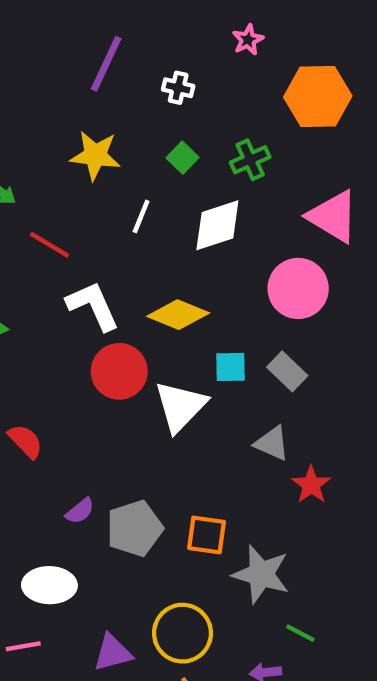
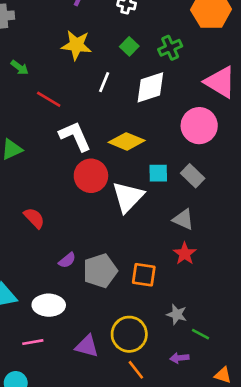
red star: (311, 485) -> (185, 254), moved
gray star: (261, 574) -> (177, 314), moved, size x0.6
purple triangle: (113, 653) -> (87, 346), turned 30

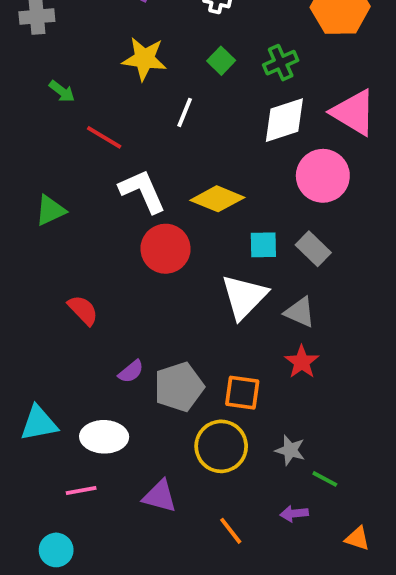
white diamond: (150, 87) -> (284, 120), moved
white triangle: (128, 197) -> (244, 297), moved
yellow circle: (129, 334) -> (221, 446), moved

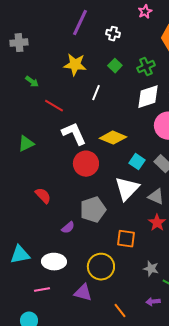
cyan square: (263, 245) -> (137, 162), turned 35
gray pentagon: (179, 387) -> (93, 210), moved
yellow circle: (221, 446) -> (101, 267), moved

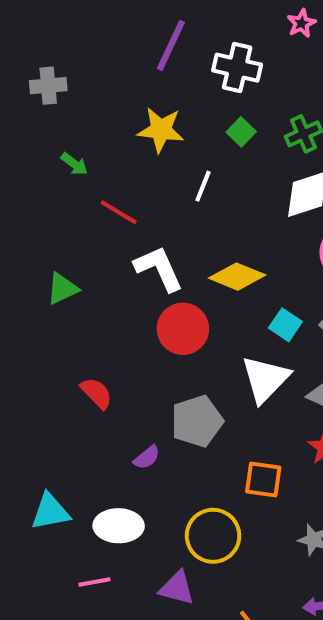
white cross: (113, 34) -> (237, 68), size x1.6

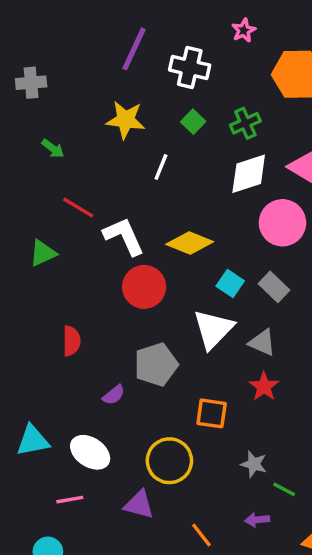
red line: (119, 212) -> (78, 208), moved
red semicircle: (96, 393) -> (72, 341), turned 44
white ellipse: (119, 526) -> (90, 452), turned 33

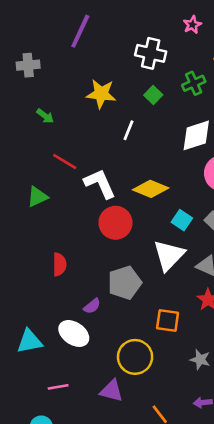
purple line: (134, 49) -> (80, 31), moved
green cross: (245, 123) -> (194, 83), moved
white ellipse: (90, 452) -> (74, 333), moved

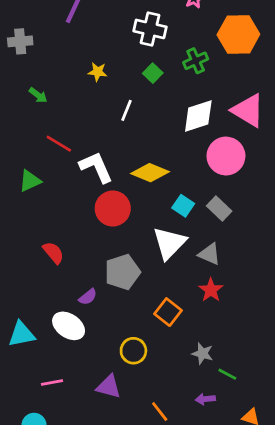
yellow star: (101, 94) -> (98, 72), size x0.6
red semicircle: (59, 264) -> (53, 253), turned -40
orange square: (168, 320) -> (168, 312), turned 30
yellow circle: (135, 357) -> (133, 351), size x0.7

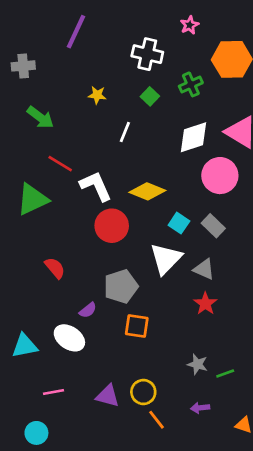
green arrow: (38, 95) -> (40, 117), size x1.5
green triangle: (30, 181) -> (32, 199), size x1.5
orange square: (168, 312) -> (137, 326), moved, turned -30
yellow circle: (133, 351) -> (143, 392), moved
green line: (227, 374) -> (225, 374), moved, turned -48

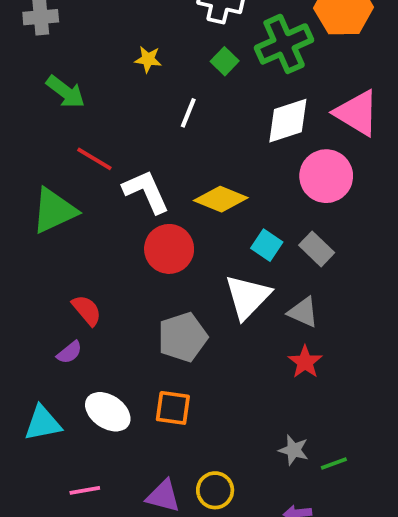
green cross: (191, 84) -> (284, 44), size x1.6
purple semicircle: (88, 310) -> (69, 352), moved
orange square: (137, 326) -> (173, 408), moved

